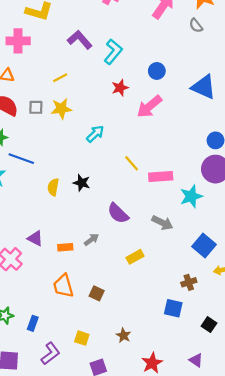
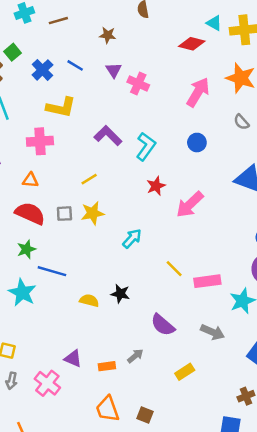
gray semicircle: (196, 25) -> (241, 122), moved
blue circle: (157, 71) -> (197, 143), moved
yellow semicircle: (53, 187) -> (89, 301), turned 98

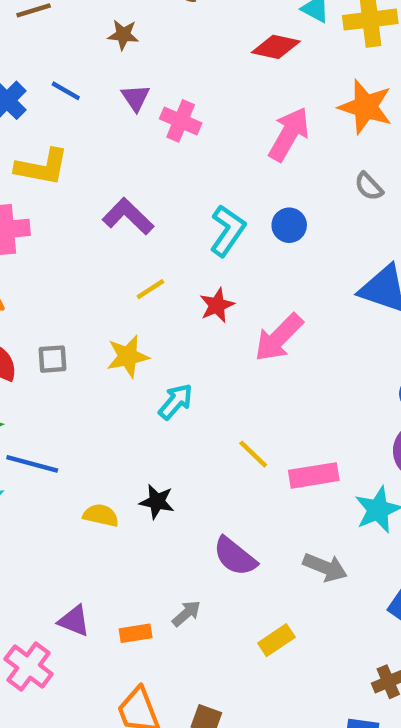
cyan L-shape: (146, 146) -> (228, 231), moved
yellow line: (89, 179) -> (150, 289), moved
yellow star: (93, 213) -> (128, 356), moved

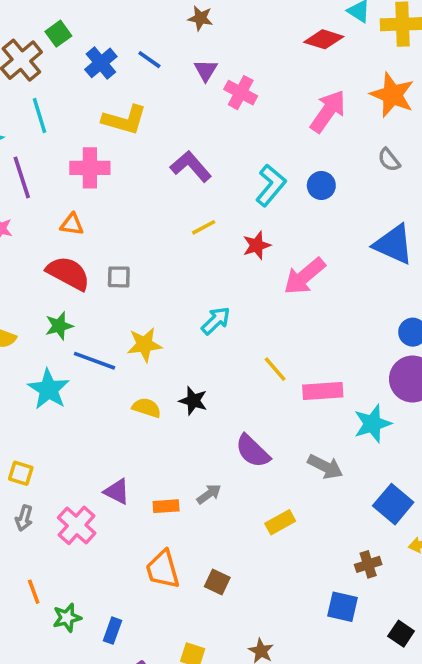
yellow star: (128, 356) -> (144, 345), moved

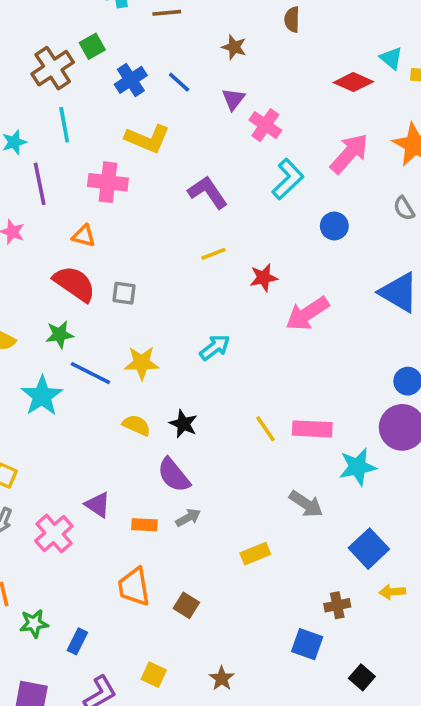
cyan L-shape: (271, 185) -> (288, 179), moved
yellow line: (275, 369) -> (266, 429), moved
purple semicircle: (253, 451) -> (174, 475), moved

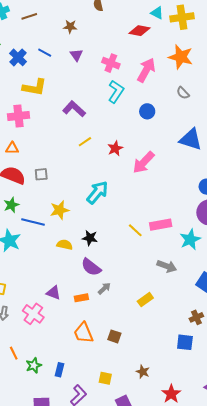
pink cross: (265, 125) -> (111, 63), moved
cyan arrow: (215, 347) -> (97, 192), size x1.4

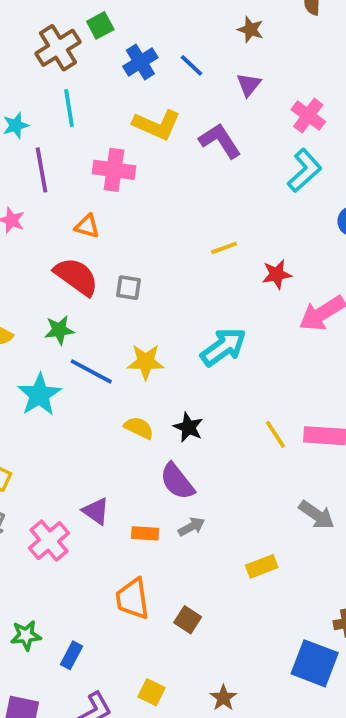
purple L-shape: (74, 109) -> (220, 141), moved
blue square: (185, 342) -> (315, 663), size x1.4

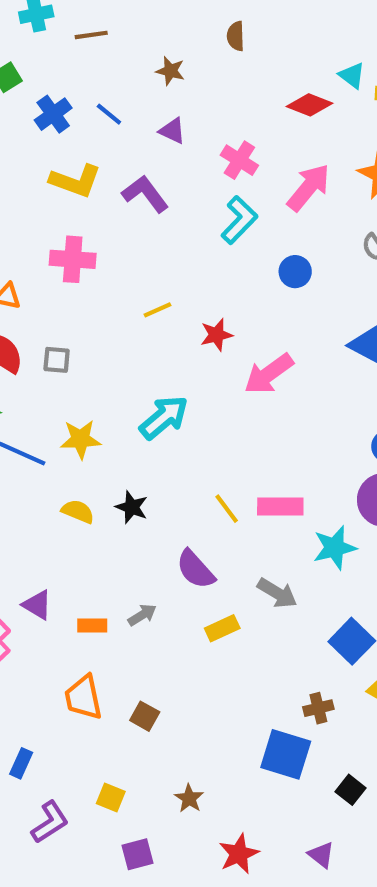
purple triangle: (249, 85) -> (172, 131), turned -40
pink cross: (114, 170) -> (73, 259), moved
purple semicircle: (177, 481) -> (195, 569), moved
yellow rectangle: (262, 566) -> (222, 628), moved

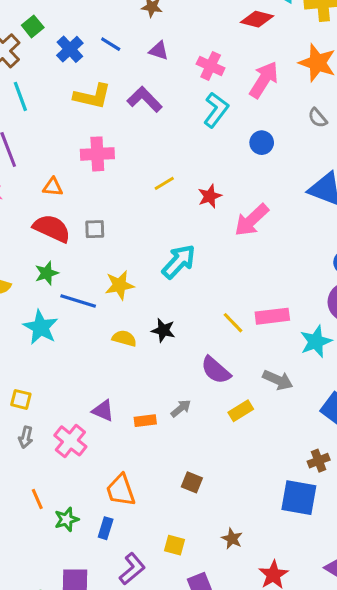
orange trapezoid: (83, 697) -> (121, 490), moved

